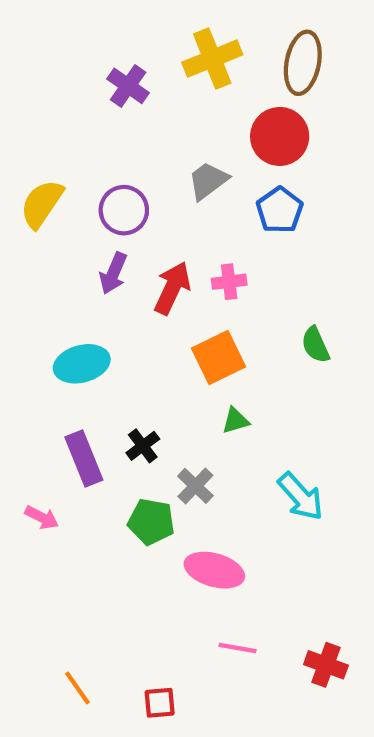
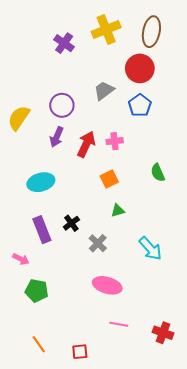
yellow semicircle: (42, 204) -> (19, 118), moved
orange square: (219, 357) -> (109, 179), size x0.7
green pentagon: (151, 522) -> (37, 291), moved

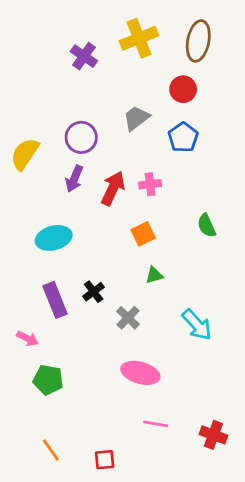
red circle: (140, 68) -> (183, 89), size x0.7

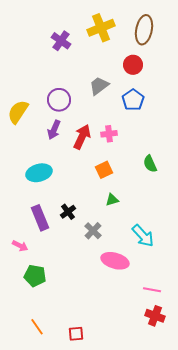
pink ellipse: (140, 373) -> (115, 261), moved
pink line: (156, 424) -> (152, 290), moved

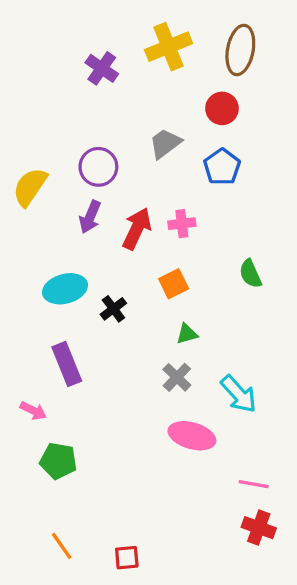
black cross: (68, 212) -> (113, 309), moved
gray cross: (93, 231) -> (177, 377), moved

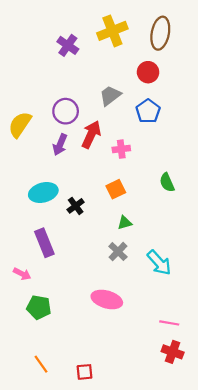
red arrow: (137, 229) -> (91, 135), moved
pink ellipse: (192, 436) -> (107, 299), moved

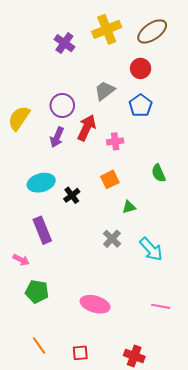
brown ellipse: (160, 33) -> (152, 31), turned 44
green triangle: (125, 223) -> (129, 207), moved
pink ellipse: (107, 299) -> (95, 304), moved
red cross: (173, 352) -> (134, 356), moved

